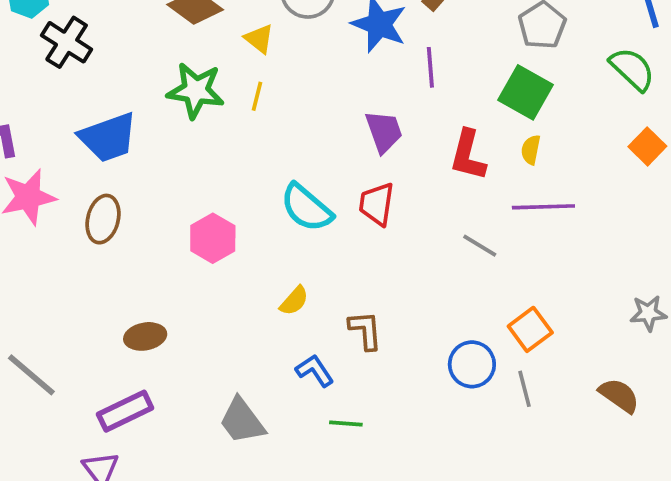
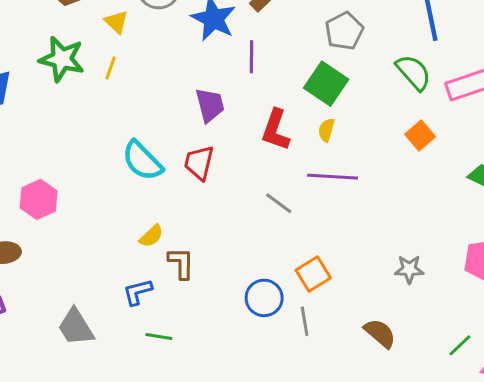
pink hexagon: (213, 238) -> (39, 199), moved
yellow semicircle: (294, 301) -> (151, 236), moved
blue L-shape: (315, 371) -> (138, 292), turned -76

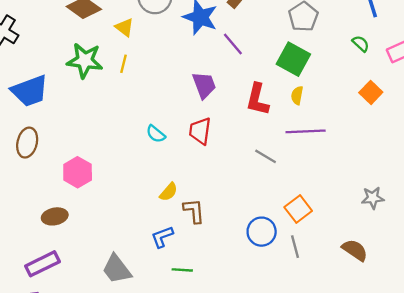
purple line: (252, 57) -> (233, 44), turned -35
green semicircle: (413, 72) -> (361, 44), size x0.6
cyan semicircle: (142, 161) -> (156, 134), size x0.6

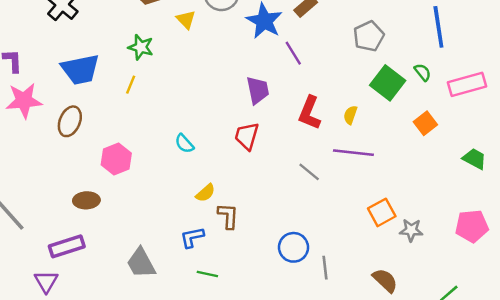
green square: (293, 59) -> (388, 83), moved
green star: (85, 61) -> (141, 47), size x0.7
yellow line: (124, 64) -> (131, 85), moved
cyan semicircle: (156, 134) -> (184, 144), moved
orange square: (298, 209) -> (382, 212), moved

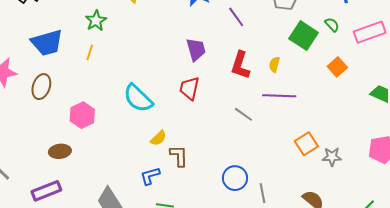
green star: (141, 47) -> (96, 21), turned 30
purple line: (293, 53) -> (236, 17), moved
cyan semicircle: (184, 144) -> (138, 98), size x1.8

